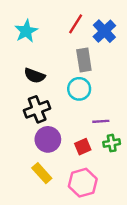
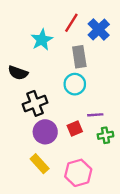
cyan star: (26, 31) -> (42, 40), moved
black semicircle: (35, 76) -> (18, 73), moved
red square: (83, 147) -> (75, 128), moved

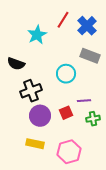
gray rectangle: (79, 57) -> (90, 56), moved, turned -60
yellow rectangle: (40, 164) -> (35, 144), turned -36

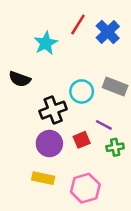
gray rectangle: (90, 56) -> (115, 86), moved
black cross: (31, 91) -> (53, 110), moved
purple line: (84, 101) -> (104, 125), turned 32

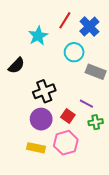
black semicircle: (20, 79) -> (16, 66), turned -66
cyan circle: (82, 91) -> (74, 52), moved
red square: (82, 140) -> (68, 116), turned -32
pink hexagon: (85, 188) -> (66, 143), moved

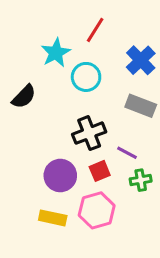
blue cross: (89, 26) -> (141, 60), moved
cyan circle: (74, 52) -> (86, 77), moved
black cross: (44, 91) -> (89, 133), moved
red square: (68, 116) -> (100, 171), turned 32

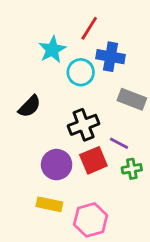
blue cross: (141, 60) -> (110, 57), moved, turned -36
black semicircle: (24, 97) -> (30, 106), moved
red square: (100, 171) -> (93, 160), size x1.4
pink hexagon: (97, 210) -> (91, 220), moved

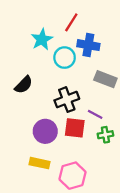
red square: (93, 160) -> (75, 128), turned 30

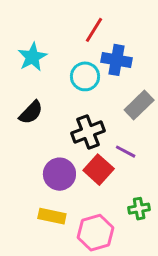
cyan star: (42, 39) -> (32, 57), moved
gray rectangle: (105, 79) -> (139, 105), turned -65
red square: (75, 128) -> (99, 170), turned 35
green cross: (105, 135) -> (139, 209), moved

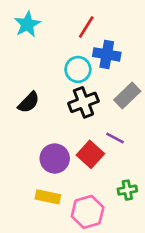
cyan star: (32, 57) -> (27, 24), moved
black cross: (88, 132) -> (83, 102), moved

